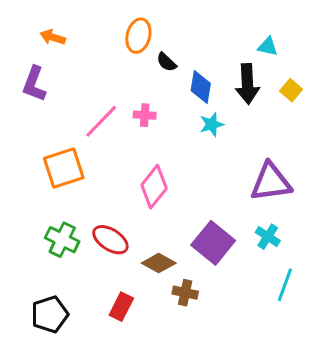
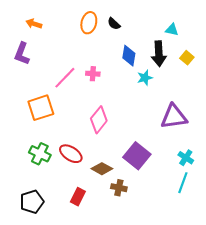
black semicircle: (166, 62) -> (114, 24), moved
cyan star: (212, 124) -> (145, 78), moved
cyan cross: (268, 237) -> (186, 158), moved

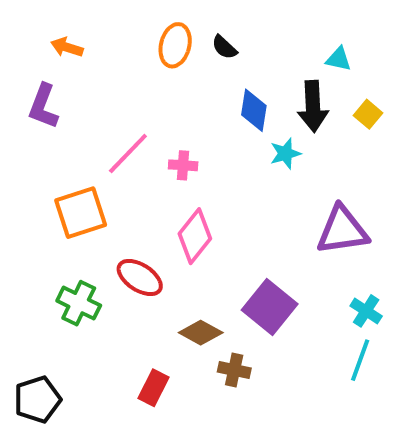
pink cross: (93, 74) -> (183, 165), moved
red ellipse: (71, 154) -> (140, 278), moved
black pentagon: (32, 202) -> (37, 400), moved

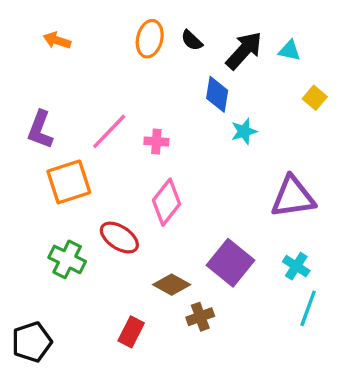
purple L-shape: (43, 106) -> (40, 130), moved
black arrow: (313, 106) -> (244, 51), moved, turned -135
cyan cross: (366, 311) -> (296, 266), moved
brown cross: (234, 370) -> (200, 317), turned -32

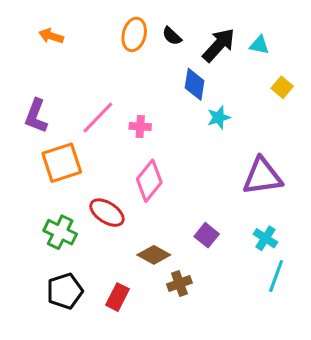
purple square: (231, 263) -> (207, 235), size x0.6
black pentagon: (32, 342) -> (65, 291), moved

